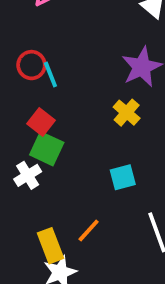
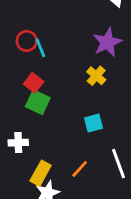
white cross: (28, 175) -> (18, 143), moved, turned 30
orange line: (89, 230) -> (80, 169), moved
yellow rectangle: (50, 246) -> (41, 173), turned 50

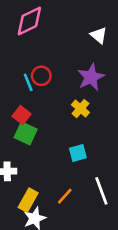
red circle: (27, 41) -> (41, 76), moved

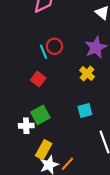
green square: (26, 133) -> (40, 115), moved, turned 36
orange line: (65, 196) -> (68, 164), moved

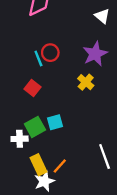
cyan square: (85, 111) -> (55, 122), moved
yellow rectangle: (44, 150) -> (38, 165), turned -54
orange line: (68, 164) -> (60, 166), moved

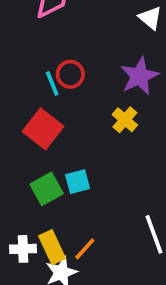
red square: (33, 88) -> (43, 129), size x1.5
white cross: (20, 139) -> (23, 249), moved

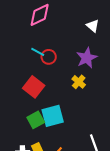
cyan line: (52, 83) -> (38, 52), moved, turned -40
cyan square: (78, 182) -> (53, 116), size x1.6

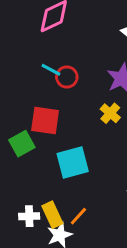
red square: (34, 87) -> (45, 120), turned -30
green square: (36, 120) -> (22, 144), moved

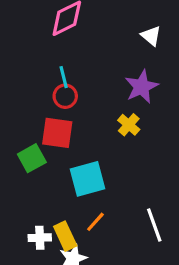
cyan line: (51, 70) -> (64, 77), turned 48
red circle: (67, 77) -> (65, 96), moved
orange line: (78, 216) -> (95, 222), moved

